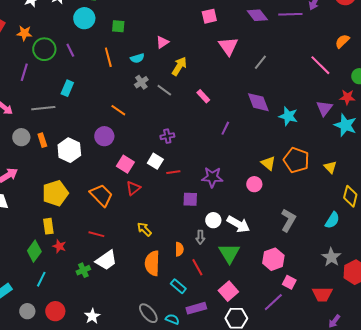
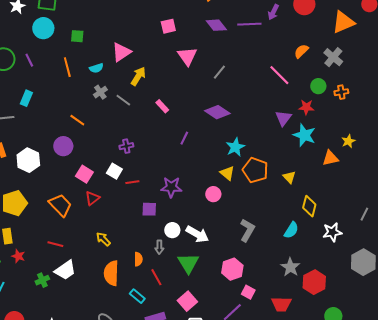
pink triangle: (162, 42) -> (121, 52), size x1.5
purple diamond: (258, 102) -> (217, 112), turned -35
cyan star: (288, 116) -> (235, 147), moved, turned 30

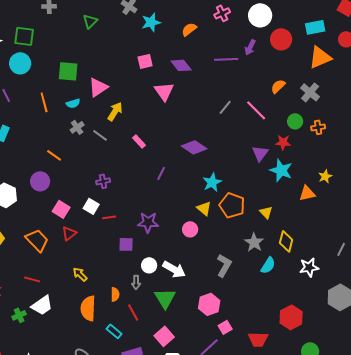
purple diamond: (216, 25) -> (181, 65), moved
green square: (77, 36) -> (68, 71), moved, size x1.5
gray line: (219, 72) -> (225, 107), moved
gray star: (290, 267) -> (254, 242), moved
pink square: (248, 292) -> (225, 327), turned 32

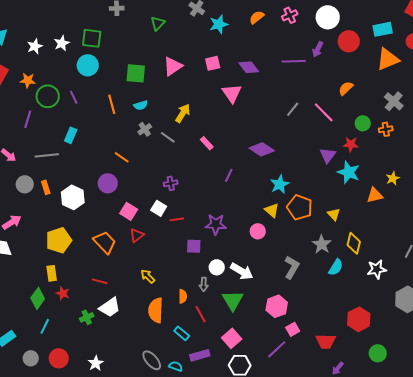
orange semicircle: (189, 29) -> (257, 17), moved
pink triangle: (98, 87) -> (173, 66), moved
gray cross: (310, 92) -> (394, 101), moved

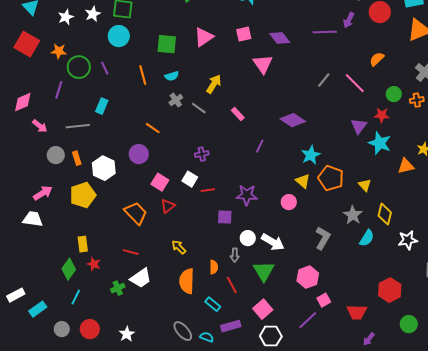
yellow pentagon: (59, 240) -> (83, 195), moved

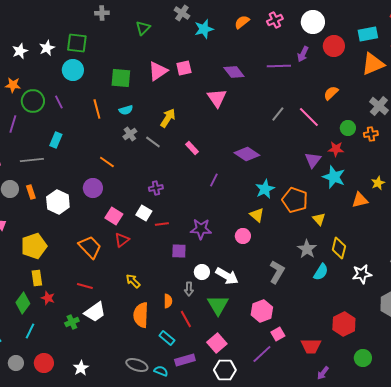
pink square: (244, 34) -> (184, 68), moved
orange pentagon: (331, 178) -> (295, 200), moved
yellow pentagon: (83, 195) -> (34, 246), moved
gray ellipse: (183, 331) -> (137, 365), turned -30

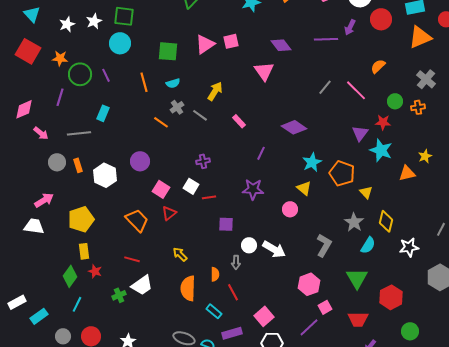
orange line: (107, 162) -> (161, 122), moved
purple star: (201, 229) -> (253, 189), moved
green triangle: (218, 305) -> (357, 278), moved

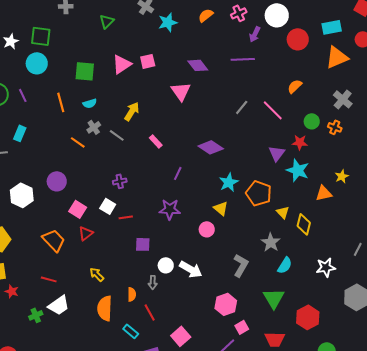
purple arrow: (350, 27) -> (255, 34), moved
orange cross: (418, 107) -> (335, 127), turned 32
yellow diamond: (386, 221) -> (304, 224), moved

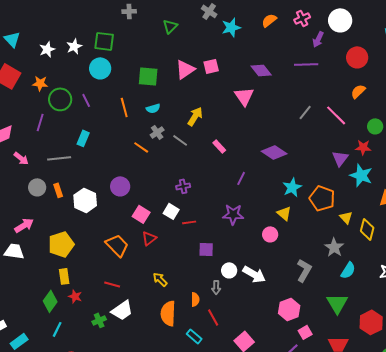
red circle: (298, 39) -> (357, 57), moved

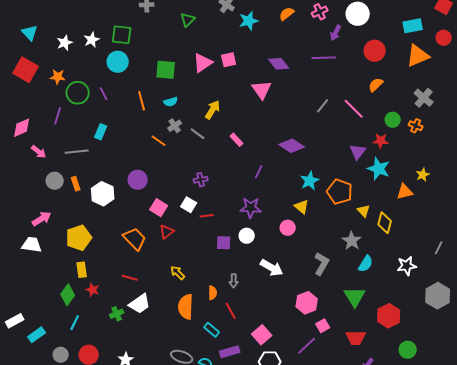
white circle: (229, 270) -> (247, 236), moved

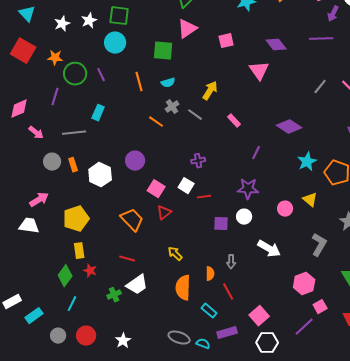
pink triangle: (203, 63) -> (187, 29), moved
yellow triangle: (302, 207) -> (310, 200), moved

